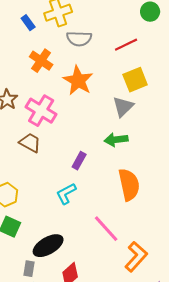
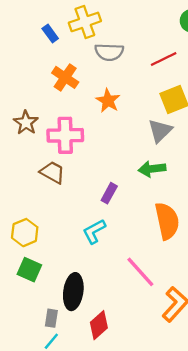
orange star: (78, 81) -> (108, 101), size x0.7
pink cross: (41, 111) -> (65, 135), turned -32
black ellipse: (48, 246) -> (73, 292), turned -52

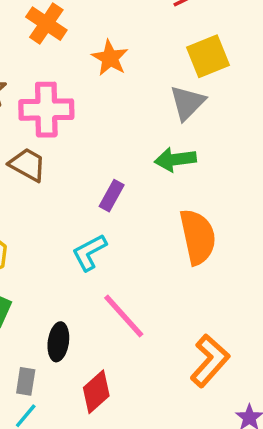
pink line: (140, 272) -> (124, 316), moved
black ellipse: (73, 292) -> (58, 342), size x0.7

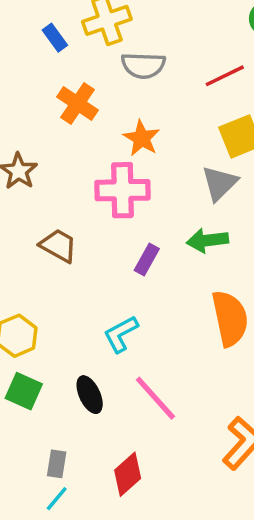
pink cross: (46, 110) -> (123, 190), moved
purple rectangle: (112, 196) -> (147, 259), moved
black ellipse: (58, 342) -> (90, 395), moved, turned -33

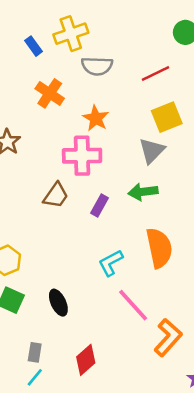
brown trapezoid: (58, 246) -> (56, 196), moved, turned 96
cyan L-shape: (121, 334) -> (111, 263), moved
pink line: (155, 398) -> (133, 305), moved

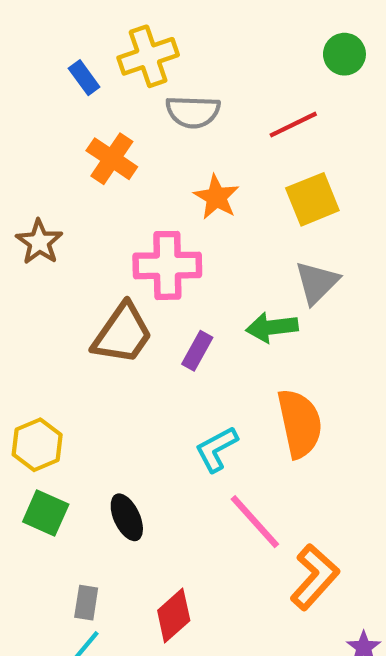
orange star: (96, 118) -> (216, 197), moved
gray triangle: (152, 151) -> (317, 283), moved
brown trapezoid: (56, 196) -> (123, 334), size x1.4

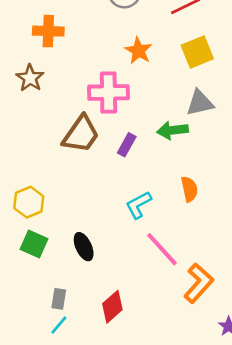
orange cross: (112, 159) -> (48, 31), moved, turned -32
gray triangle: (317, 283) -> (200, 103), turned 32
orange semicircle: (300, 423) -> (189, 189), size x0.6

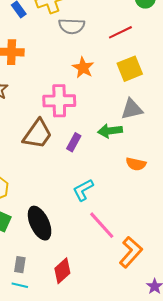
orange semicircle: (189, 189) -> (136, 164), moved, turned 114
black ellipse: (84, 247) -> (40, 223), size x1.5
cyan line: (59, 325) -> (20, 285), turned 63

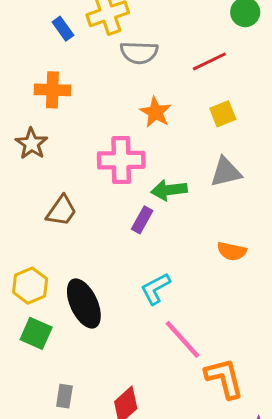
yellow square: (130, 69) -> (223, 114), size x0.7
green arrow: (110, 131) -> (169, 190), moved
brown trapezoid: (37, 134) -> (61, 211), moved, size x0.7
black ellipse: (40, 223) -> (84, 304), moved
orange L-shape: (131, 252) -> (224, 378), turned -56

